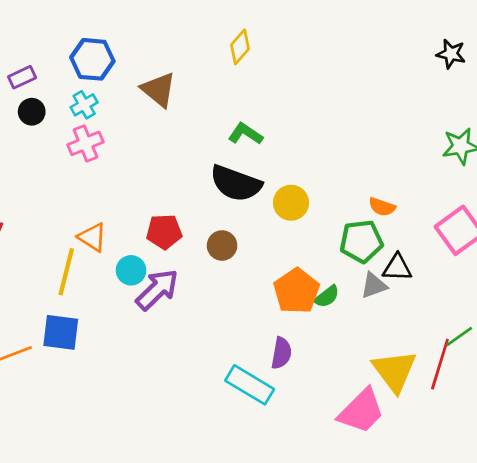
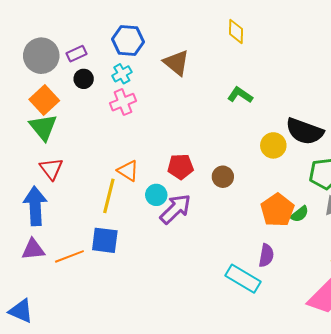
yellow diamond: (240, 47) -> (236, 31), turned -40
black semicircle: (236, 183) -> (305, 131), moved

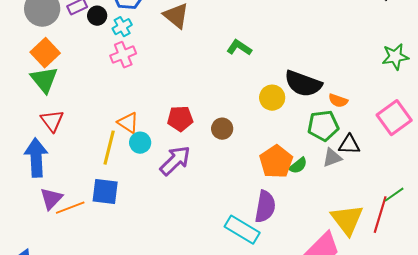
black circle: (84, 79) -> (97, 16), moved
cyan circle: (156, 195) -> (140, 143), moved
purple triangle: (33, 249) -> (51, 199), moved, turned -40
purple semicircle: (266, 255) -> (265, 207), size x1.4

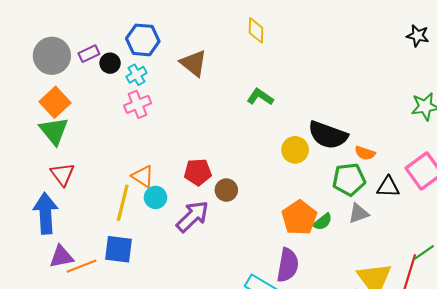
brown circle: (222, 129) -> (226, 190), moved
black triangle: (349, 145) -> (388, 187), moved
purple triangle: (51, 199) -> (61, 257), turned 35

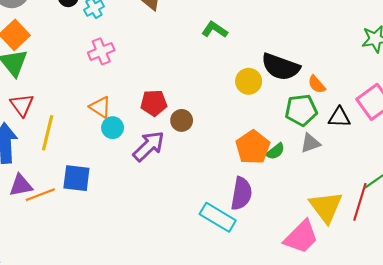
pink cross: (138, 104) -> (101, 51), moved
orange semicircle: (365, 153) -> (317, 84), turned 30
yellow line: (123, 203) -> (48, 133), moved

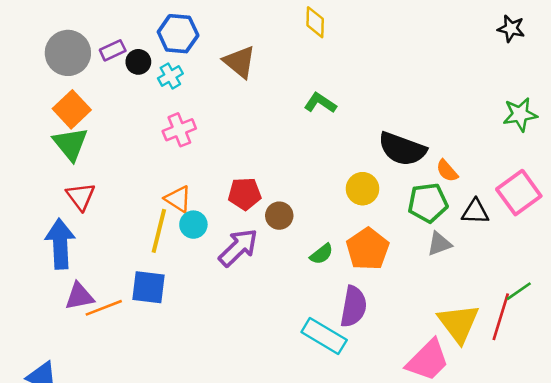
yellow circle: (249, 81) -> (362, 189), moved
yellow line: (48, 133) -> (159, 231), moved
green semicircle: (275, 151) -> (322, 254), moved

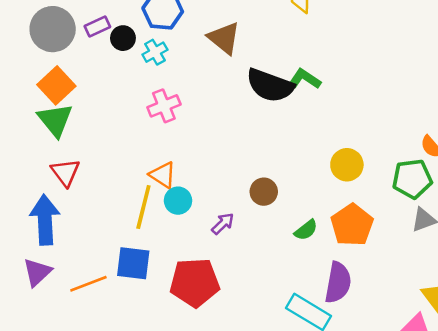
black semicircle: (402, 149) -> (270, 85), moved
red pentagon: (245, 194) -> (195, 282), moved, size x1.5
purple arrow: (238, 248) -> (223, 224), size x0.6
purple triangle: (79, 296) -> (37, 272), moved, turned -32

